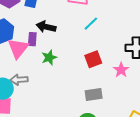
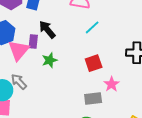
black arrow: (46, 27) -> (47, 29), turned 36
pink star: (121, 70) -> (112, 84), moved
gray arrow: (19, 80) -> (19, 82), turned 48

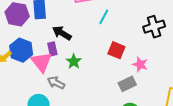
red square: (94, 63) -> (116, 50), turned -30
gray arrow: (19, 82) -> (56, 83), moved

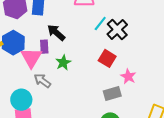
black cross: (154, 27) -> (117, 29), moved, turned -35

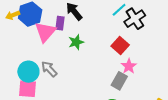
pink star: (128, 76) -> (129, 66), moved
gray arrow: (42, 81) -> (49, 69), moved
gray rectangle: (112, 93) -> (119, 81), turned -54

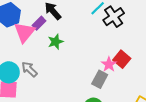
purple rectangle: (60, 23) -> (39, 23), turned 40
red square: (120, 46) -> (122, 59), moved

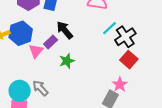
pink triangle: (25, 32) -> (36, 51), size x0.7
red square: (122, 59) -> (129, 60), moved

